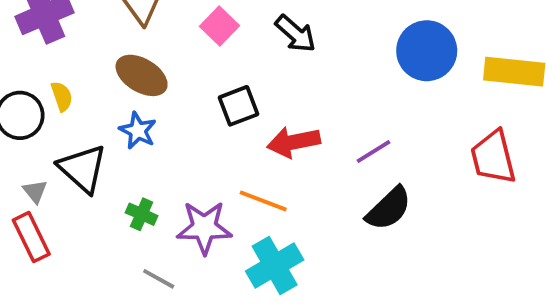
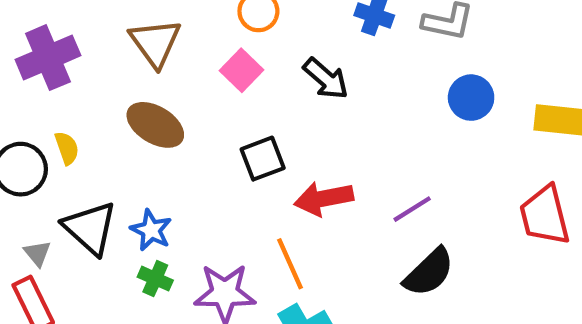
blue circle: (427, 51) -> (471, 98), size x0.7
blue star: (138, 131) -> (151, 230), moved
orange line: (263, 201) -> (290, 264), turned 45

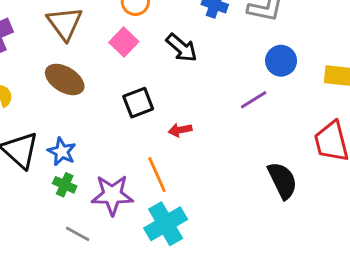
red arrow: (324, 199) -> (180, 130), size x0.6
purple line: (412, 209) -> (254, 100), moved
black semicircle: (429, 272) -> (282, 180), moved, turned -72

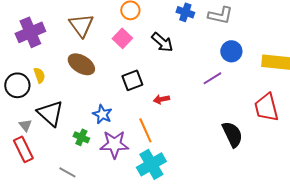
blue star: (62, 152) -> (102, 114), moved
gray line: (78, 234) -> (67, 172), moved

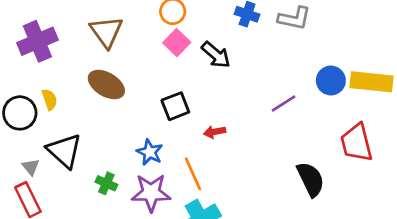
pink square: (122, 38) -> (177, 43), moved
blue circle: (231, 51) -> (331, 80), moved
blue star: (102, 114) -> (150, 152), moved

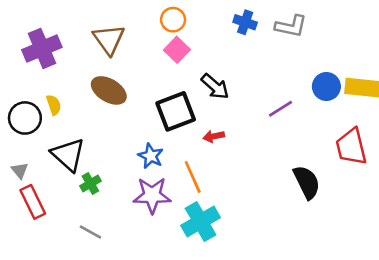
black arrow: (216, 55) -> (215, 87), moved
black square: (175, 106) -> (176, 111), size x1.4
gray triangle: (31, 167) -> (20, 170), moved
green cross: (106, 183) -> (90, 184), moved, turned 36

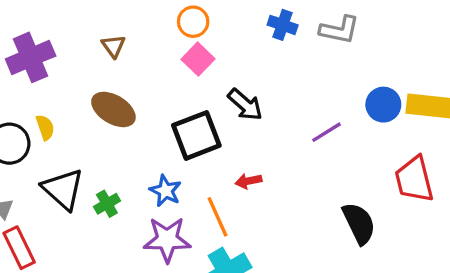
brown triangle: (109, 39) -> (113, 46), size x0.6
red arrow: (214, 136) -> (248, 181), moved
green cross: (90, 184) -> (107, 204), moved

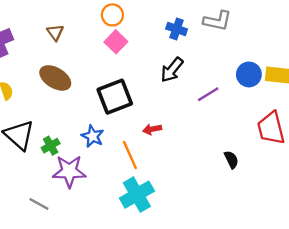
blue cross: (283, 25) -> (177, 29), moved
black arrow: (245, 105) -> (172, 70), moved, turned 88
black semicircle: (359, 223) -> (231, 160), size x0.6
purple star: (167, 240) -> (69, 171), moved

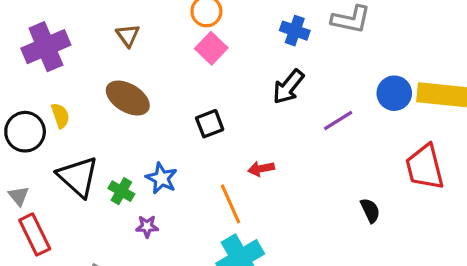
black square: (115, 97) -> (210, 124), size x0.6
blue star: (93, 136) -> (161, 178), moved
green cross: (51, 146) -> (121, 191), turned -30
purple star: (69, 171) -> (147, 226), size x0.5

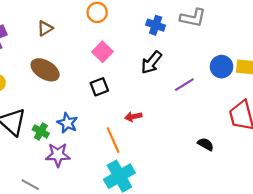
brown triangle: (128, 35) -> (45, 28), turned 35
pink square: (211, 48) -> (102, 52), moved
black semicircle: (370, 210) -> (206, 144), turned -35
purple star: (147, 226) -> (58, 155), size x1.6

